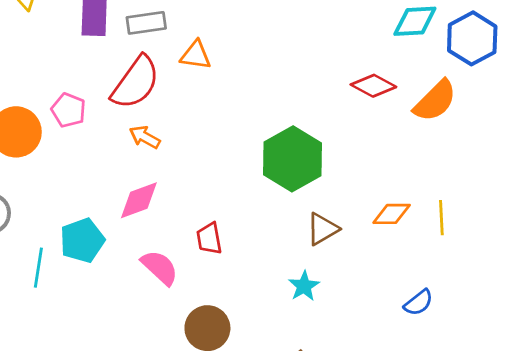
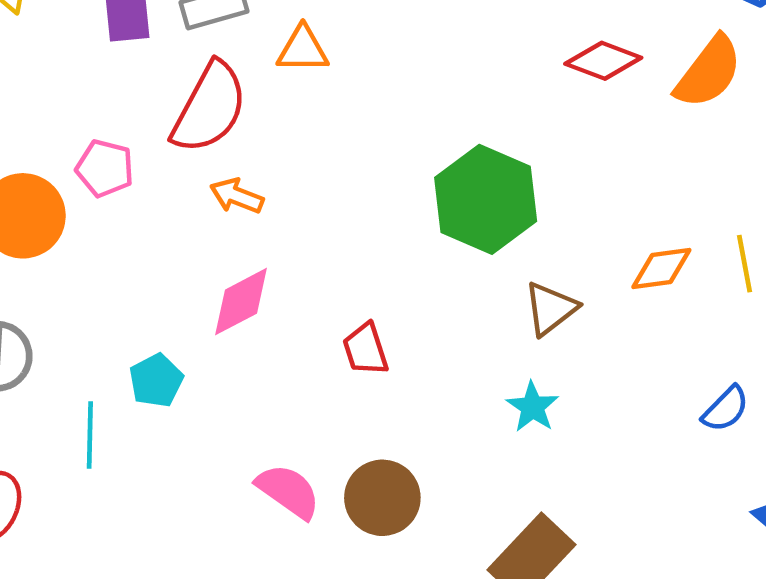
cyan pentagon: (82, 240) -> (156, 380), size x0.7
pink semicircle: (160, 268) -> (288, 491), moved

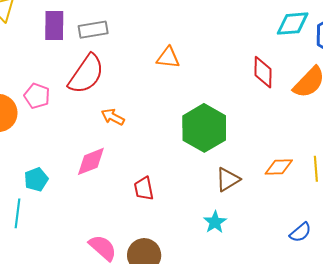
orange triangle: (303, 49) -> (168, 58), moved
red diamond: (603, 61) -> (263, 72), turned 64
orange arrow: (237, 196) -> (113, 117), moved
cyan pentagon: (156, 380) -> (36, 179), moved

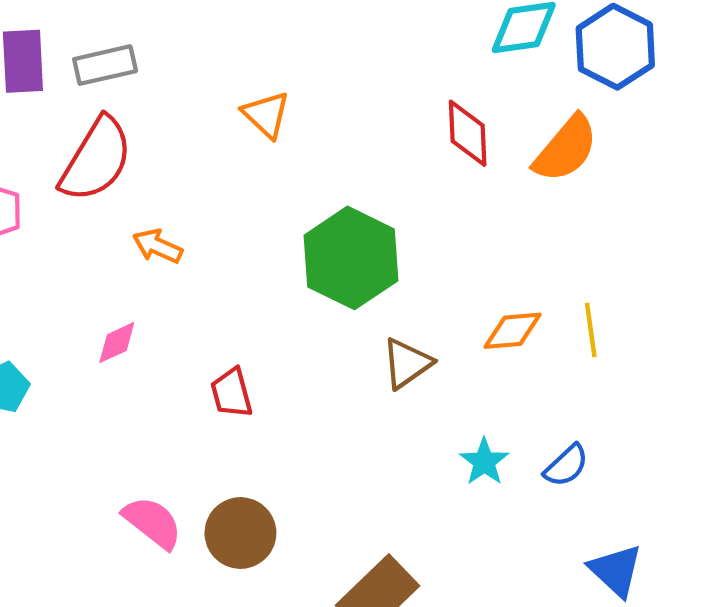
orange triangle: (168, 58) -> (266, 115), turned 40
pink diamond: (91, 161) -> (117, 343), size x0.7
cyan star: (215, 222) -> (484, 462), moved

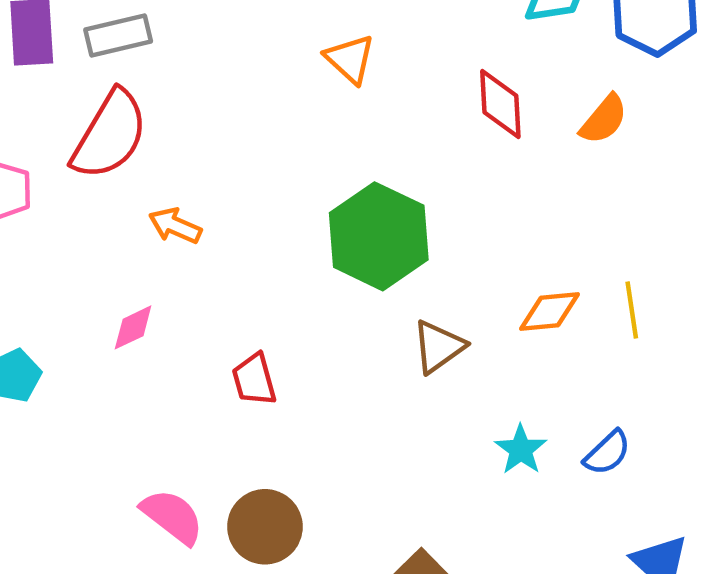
orange triangle: (266, 115) -> (350, 59), moved
orange semicircle: (566, 149) -> (604, 119), size x0.7

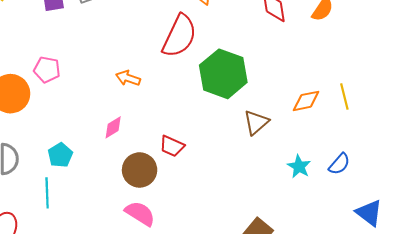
red semicircle: (110, 135) -> (179, 36), moved
red trapezoid: (254, 379) -> (172, 146), turned -45
brown circle: (265, 527) -> (140, 170), moved

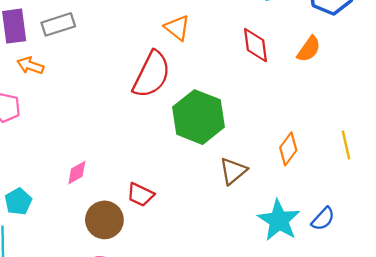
orange arrow: (128, 78) -> (30, 66), moved
yellow line: (344, 96) -> (346, 145), moved
orange diamond: (306, 101) -> (288, 149), turned -44
cyan star: (299, 166) -> (279, 220), size x1.6

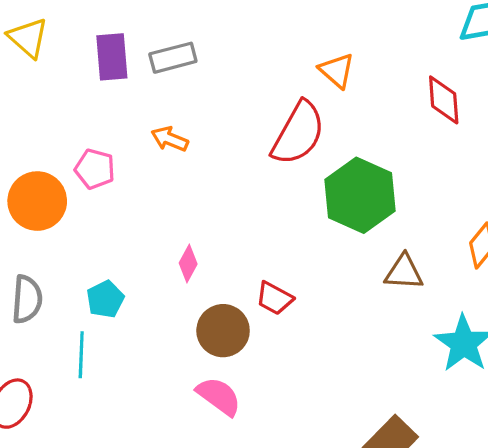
orange arrow: (30, 66) -> (170, 139), moved
brown triangle: (233, 171) -> (404, 272), turned 40
pink diamond: (77, 173) -> (188, 263), turned -35

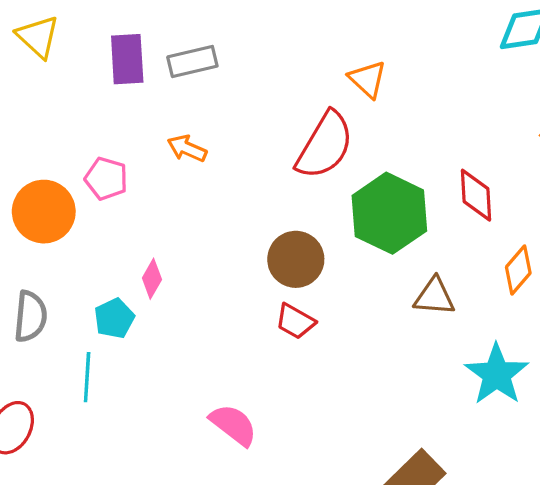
red diamond: (444, 100) -> (476, 195), moved
pink diamond: (188, 263) -> (152, 279), moved
brown circle: (223, 331) -> (296, 259), moved

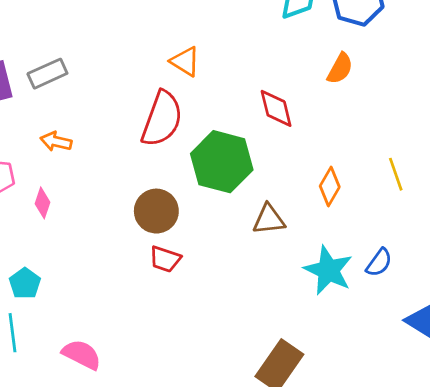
red diamond: (476, 195) -> (276, 108), moved
pink diamond: (152, 279) -> (43, 203), moved
pink semicircle: (233, 425) -> (82, 355), moved

